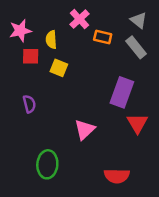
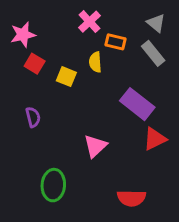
yellow semicircle: (51, 40) -> (95, 62), moved
red square: (31, 56) -> (35, 64), turned 30
purple rectangle: (122, 92) -> (137, 104), turned -72
red triangle: (137, 123) -> (155, 139), turned 35

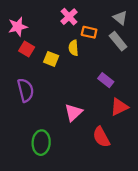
purple rectangle: (137, 104) -> (106, 80), size x0.6
purple semicircle: (33, 117) -> (26, 90), size x1.5
red semicircle: (131, 198) -> (101, 137), moved, turned 60

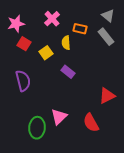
pink cross: (69, 17) -> (52, 19), moved
yellow square: (51, 59) -> (46, 53), turned 32
purple rectangle: (106, 80) -> (68, 72), moved
pink triangle: (73, 112) -> (59, 117), moved

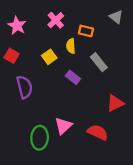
pink star: (16, 24) -> (17, 26), turned -30
gray rectangle: (106, 37) -> (99, 62), moved
red square: (24, 44) -> (11, 56), moved
red semicircle: (91, 123) -> (98, 132), turned 144

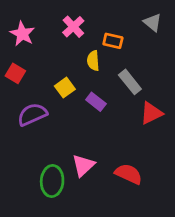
yellow square: (49, 57) -> (65, 88), moved
purple semicircle: (24, 87) -> (32, 114), turned -100
red triangle: (115, 103) -> (151, 113), moved

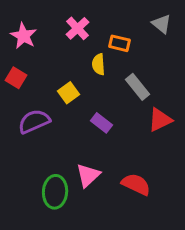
purple rectangle: (96, 102) -> (101, 123), moved

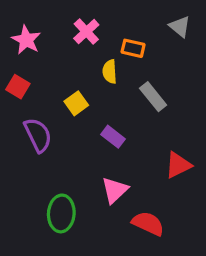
red triangle: (160, 120) -> (178, 165), moved
purple semicircle: (34, 121) -> (38, 135), turned 88
pink triangle: (88, 175) -> (115, 190), moved
red semicircle: (136, 184) -> (148, 223), moved

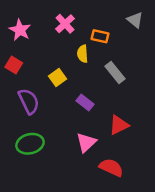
red triangle: (178, 165) -> (119, 125), moved
green ellipse: (61, 213) -> (30, 144), moved, turned 72

